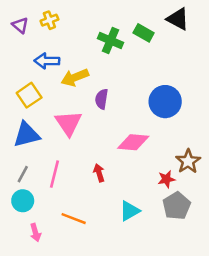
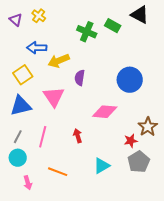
yellow cross: (49, 20) -> (39, 16), turned -32

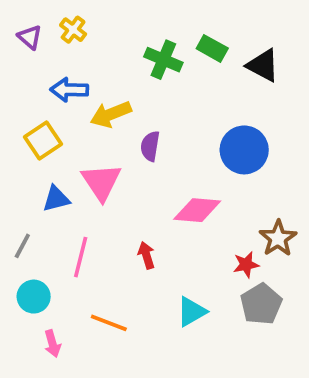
black triangle: (140, 15) -> (263, 65), moved
blue triangle: (21, 106) -> (56, 199), moved, size x0.7
gray line: (18, 137) -> (22, 246), moved

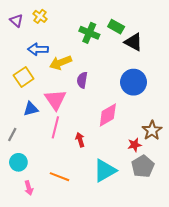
black triangle: (263, 65) -> (134, 42), moved
pink diamond: (197, 210) -> (108, 115), turned -35
pink line: (81, 257) -> (55, 127), moved
cyan triangle: (192, 312) -> (105, 171), size x1.4

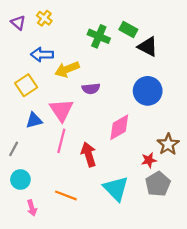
purple semicircle: (82, 80) -> (91, 89), turned -105
red arrow: (80, 140) -> (89, 154), size x1.5
cyan triangle: (105, 171) -> (116, 189), turned -45

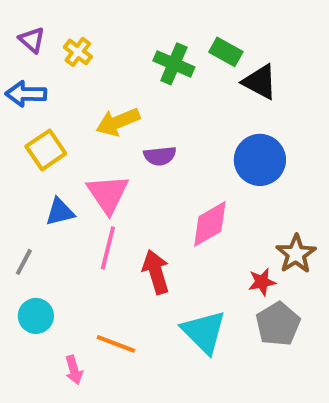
yellow cross: (44, 18) -> (78, 52), moved
blue arrow: (42, 55) -> (26, 94), moved
pink arrow: (32, 208) -> (74, 370), moved

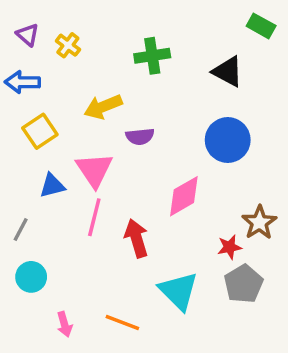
green rectangle: (226, 52) -> (261, 26), moved
green cross: (174, 64) -> (152, 56), turned -32
orange line: (116, 344) -> (122, 323), moved

